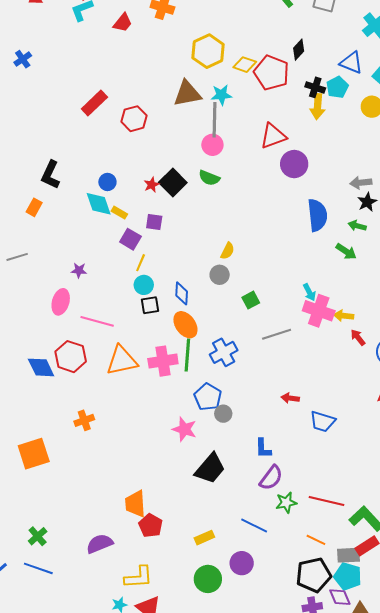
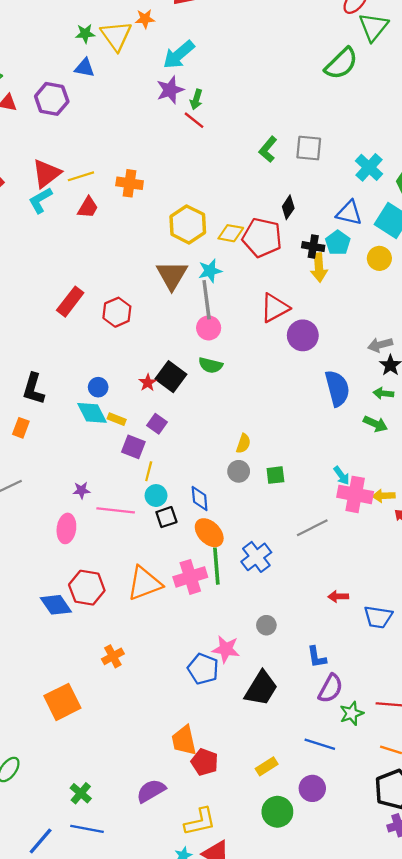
brown triangle: (187, 94) -> (172, 275), turned -40
purple square: (154, 222) -> (157, 424), turned 36
green square: (251, 300) -> (275, 475), moved, turned 30
pink line: (97, 321) -> (116, 510), moved
blue pentagon: (208, 397) -> (203, 669), moved

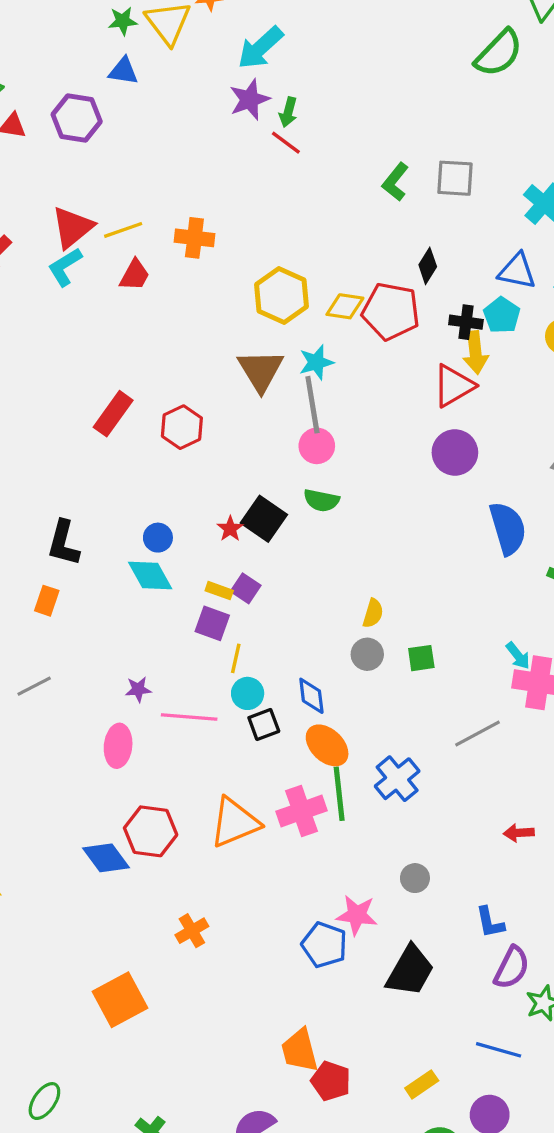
red triangle: (275, 308) -> (454, 386), moved
yellow rectangle: (117, 419) -> (219, 591), moved

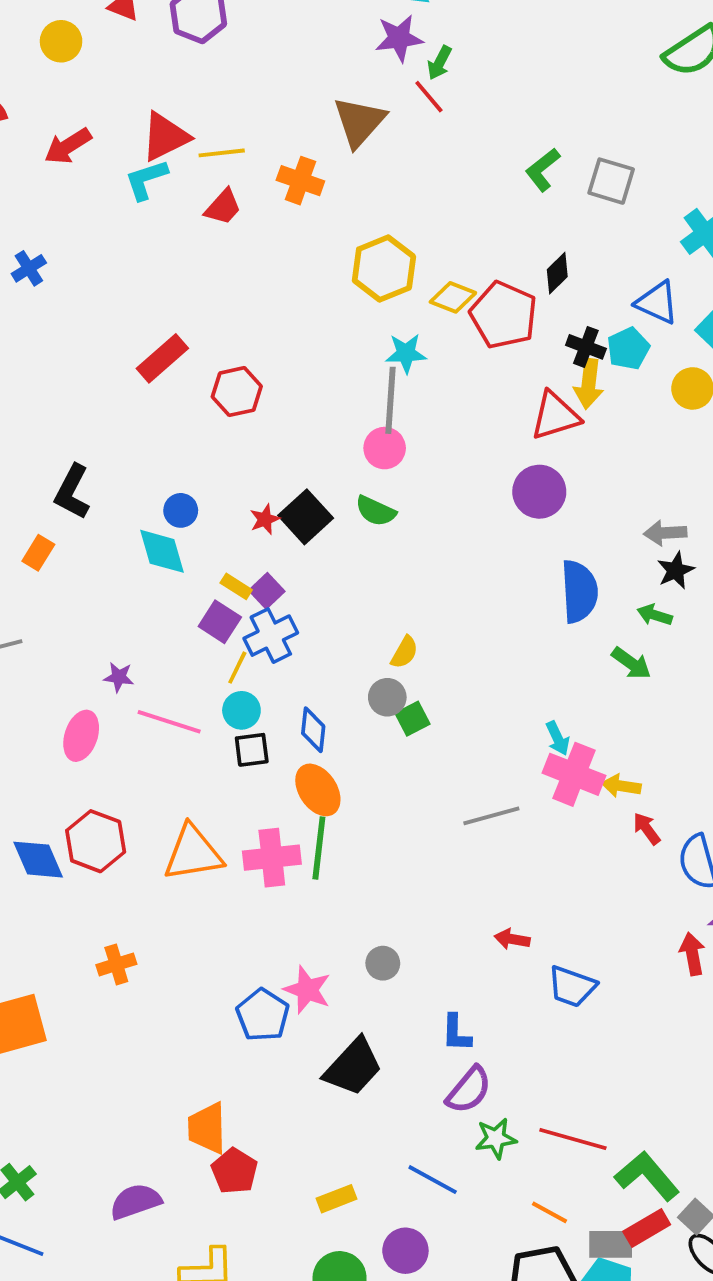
brown triangle: (261, 370) -> (359, 122), moved
green square: (421, 658) -> (413, 719), moved, turned -32
blue cross: (397, 779) -> (271, 636), moved

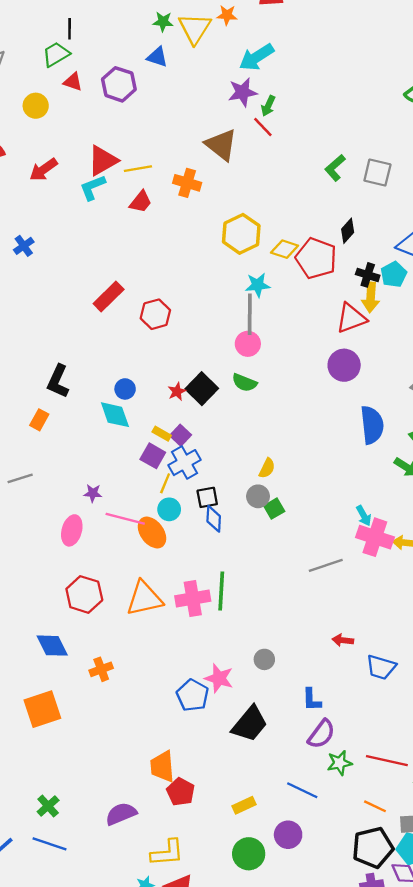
brown triangle: (359, 122) -> (221, 145), turned -30
black square: (252, 750) -> (207, 497), moved
orange ellipse: (318, 790) -> (152, 533), moved
blue diamond: (38, 860) -> (52, 646), moved

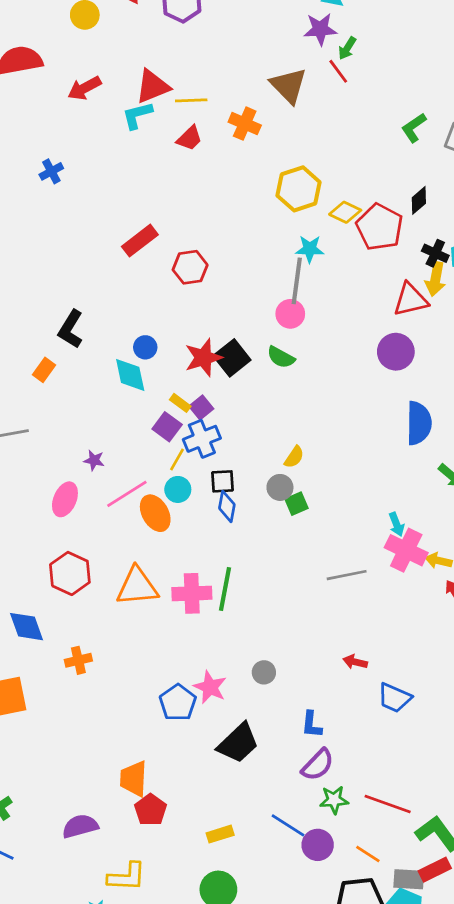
red star: (177, 392) -> (203, 358), size x1.8
pink line: (125, 519) -> (127, 494), turned -54
purple circle: (288, 835) -> (318, 845), moved

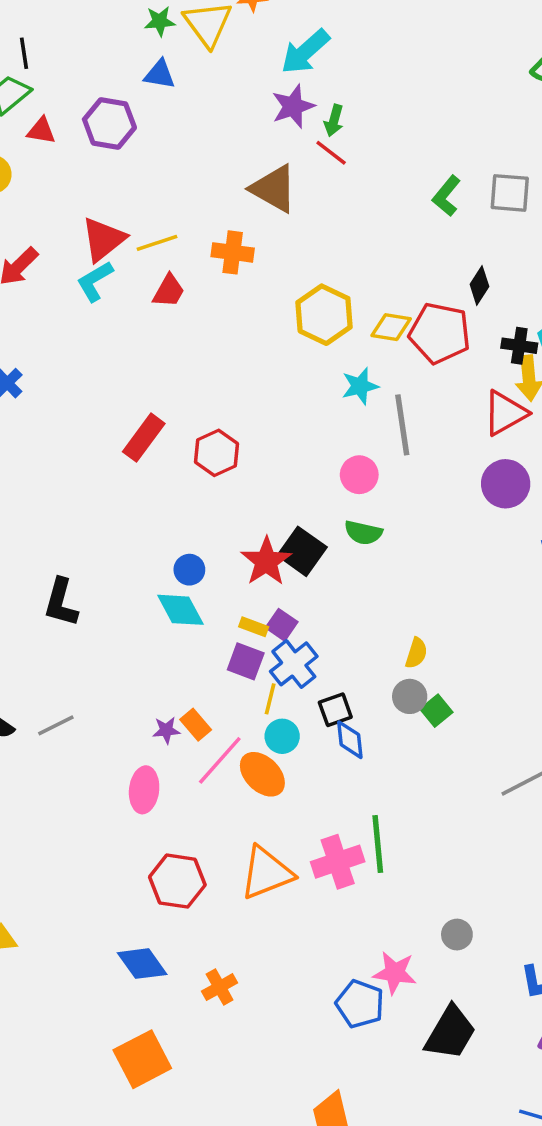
gray line: (297, 281) -> (402, 425), moved
black L-shape: (71, 329) -> (61, 603), moved
orange rectangle: (44, 370) -> (196, 725), moved, turned -60

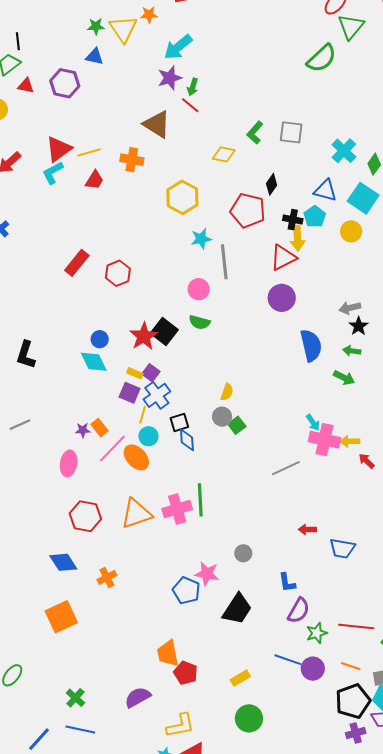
yellow diamond: (391, 327) -> (224, 154), moved

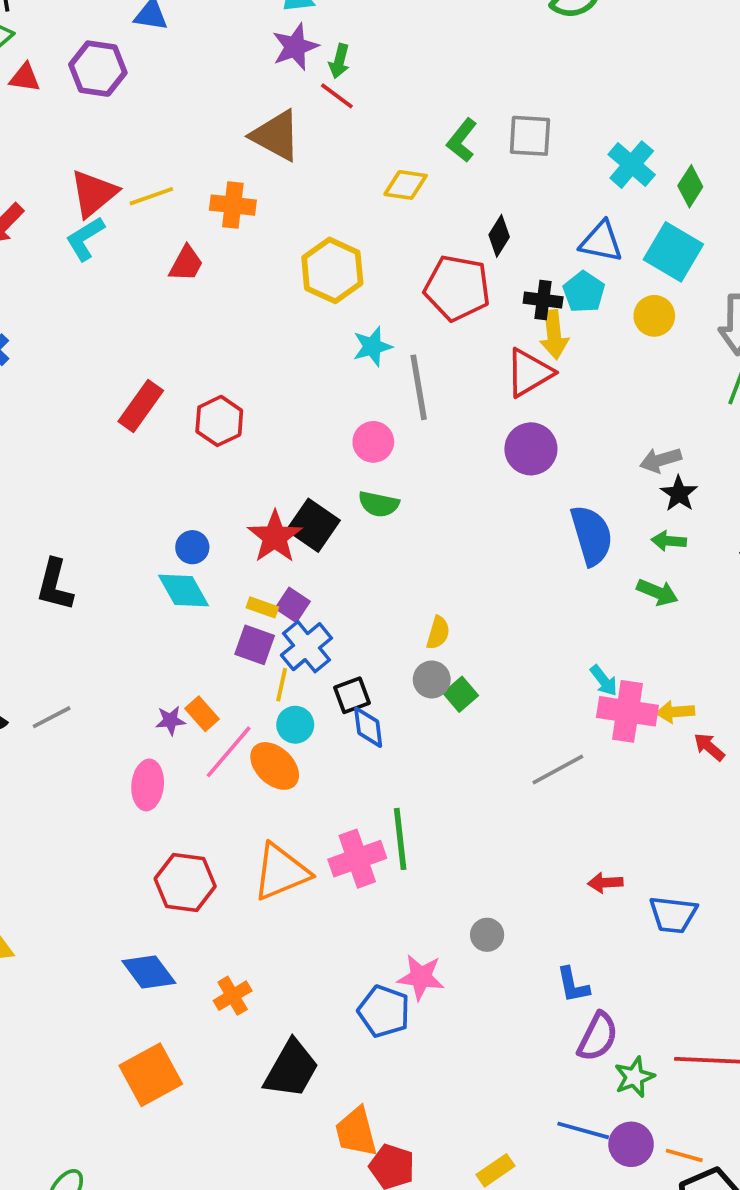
red trapezoid: (94, 180) -> (186, 264), moved
black trapezoid: (237, 609) -> (291, 1069), moved
orange line: (351, 666) -> (684, 1155), moved

